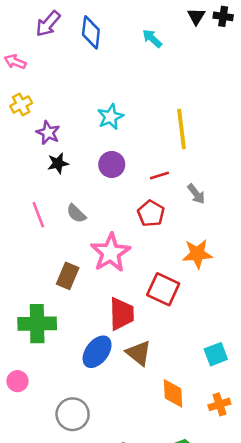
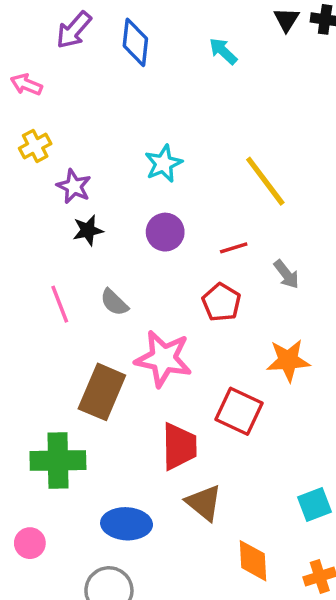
yellow line: (182, 129) -> (265, 181), turned -30
pink star: (111, 253) -> (163, 359), turned -30
brown rectangle: (68, 276) -> (102, 392), size x1.4
blue ellipse: (97, 352) -> (127, 524), moved, turned 56

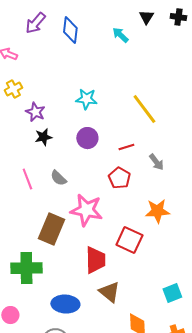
black triangle: (286, 19) -> (146, 17), moved
cyan star: (163, 164) -> (86, 99), turned 30

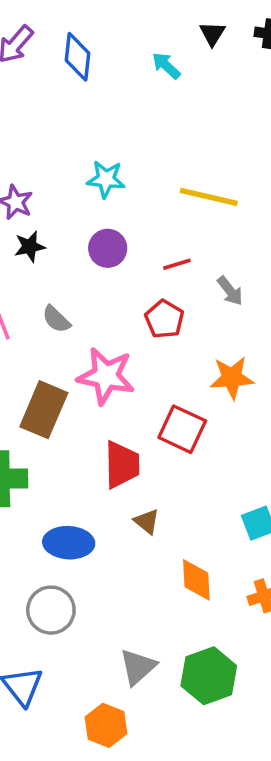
yellow line: (144, 109) -> (209, 197), turned -40
brown triangle: (109, 292) -> (147, 521), size x0.7

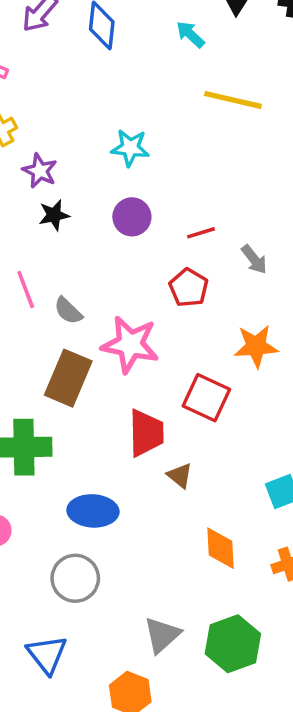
yellow line: (209, 197) -> (233, 100), moved
gray semicircle: (56, 319) -> (68, 311), moved
brown triangle: (147, 521) -> (180, 476), moved

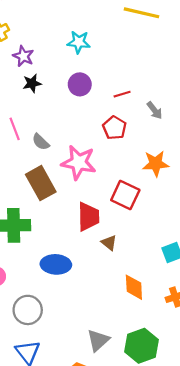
brown rectangle: (68, 378) -> (41, 183), turned -52
gray circle: (75, 578) -> (28, 310), moved

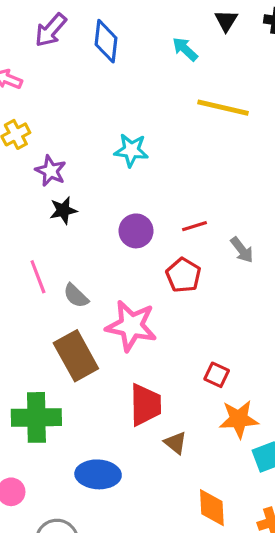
purple circle: (80, 84) -> (136, 231), moved
orange star: (156, 164) -> (239, 419), moved
red square: (125, 195) -> (217, 375), moved, size x0.6

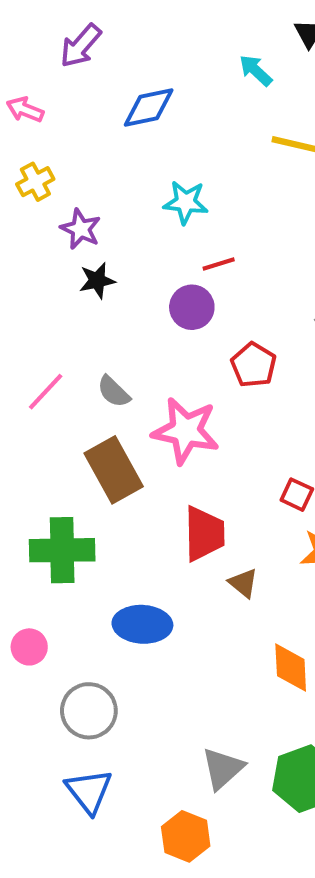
blue diamond: (106, 41) -> (149, 108), moved, turned 72
red line: (194, 226) -> (219, 264), moved
pink line: (38, 277) -> (46, 392), moved, turned 64

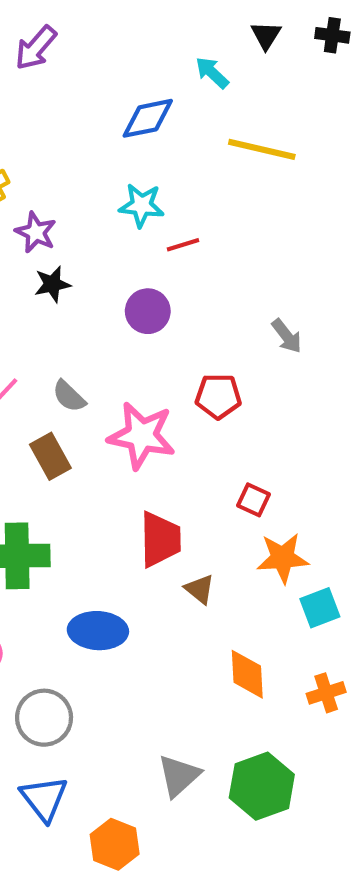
blue diamond: (149, 108) -> (148, 118), moved
red line: (219, 264) -> (183, 245), moved
red pentagon: (254, 365) -> (218, 396), moved, turned -30
brown rectangle: (114, 470) -> (50, 456), moved, size x0.7
orange hexagon: (186, 836) -> (115, 844), moved

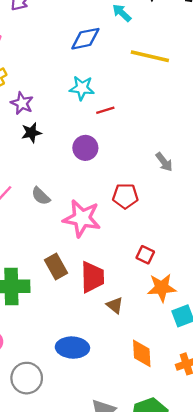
brown rectangle: (50, 456) -> (56, 266), moved
blue ellipse: (98, 631) -> (72, 348), moved

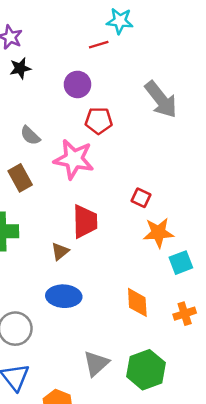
cyan star: (82, 88) -> (120, 21), moved
gray arrow: (164, 162) -> (161, 99), size x1.8
red pentagon: (125, 196) -> (99, 121), moved
brown rectangle: (56, 266) -> (20, 178), moved
brown triangle: (115, 305) -> (60, 251), moved, turned 42

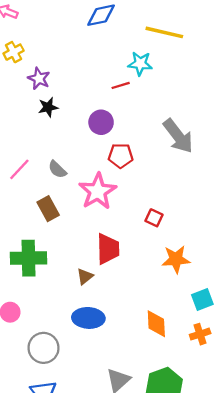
pink star: (74, 159) -> (98, 191), turned 30
red square: (141, 198) -> (154, 218), moved
cyan square: (181, 263) -> (202, 300), moved

